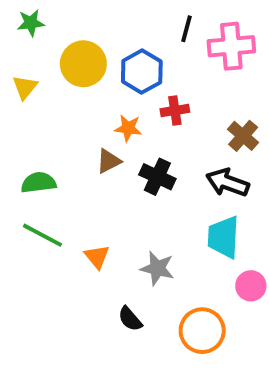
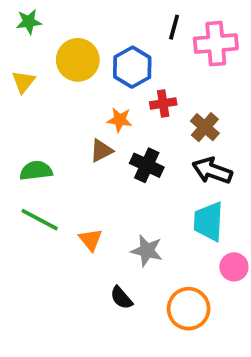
brown cross: (243, 136) -> (205, 127), moved

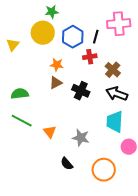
green star: (29, 22) -> (52, 12), moved
black line: (174, 27) -> (96, 37), moved
orange star: (120, 120) -> (57, 65), moved

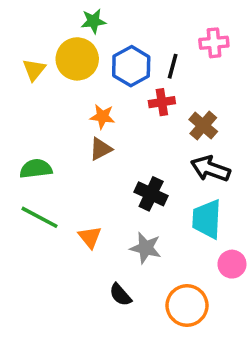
pink cross: (119, 24) -> (214, 43), size x0.7
yellow triangle: (13, 45) -> (34, 70), moved
black cross: (81, 91) -> (151, 194), moved

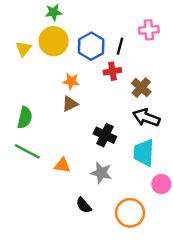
green star: (93, 21) -> (54, 12), moved
green semicircle: (36, 169) -> (25, 118), turned 110
orange triangle: (90, 237) -> (62, 165), turned -42

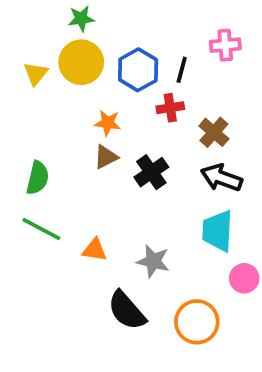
black cross: (105, 135) -> (151, 172), moved, turned 30
black semicircle: (84, 205) -> (127, 310), size x1.6

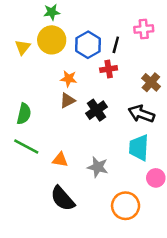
brown cross: (214, 132) -> (151, 82), moved
black semicircle: (127, 310) -> (63, 198), moved

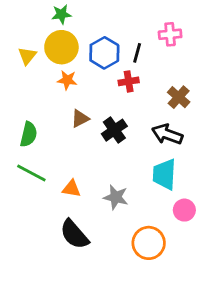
orange star: (69, 79) -> (67, 80), moved

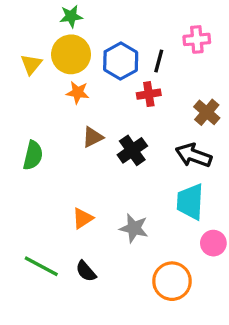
green line: (31, 173) -> (41, 266), moved
orange triangle: (71, 189) -> (83, 218), turned -42
black semicircle: (74, 234) -> (86, 271), size x0.6

